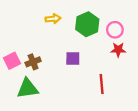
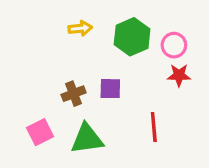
pink square: (12, 61) -> (40, 132), moved
brown cross: (33, 62) -> (74, 94), moved
green triangle: (27, 88) -> (87, 139), moved

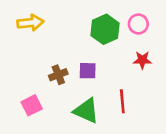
yellow arrow: (80, 28) -> (30, 23), moved, size x1.4
pink circle: (174, 45) -> (138, 24), moved
green triangle: (87, 139) -> (86, 111), moved, turned 32

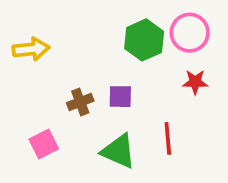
yellow arrow: (30, 23) -> (31, 49), moved
pink circle: (138, 24) -> (190, 33), size x1.4

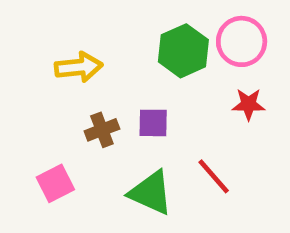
yellow arrow: (31, 49) -> (79, 67), moved
red line: (168, 138) -> (214, 176), turned -36

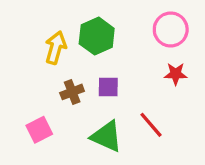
green hexagon: (183, 51) -> (97, 36), moved
yellow arrow: (79, 67) -> (56, 48), turned -68

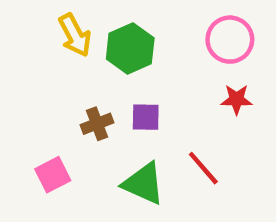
yellow arrow: (56, 48) -> (75, 35), moved, turned 136

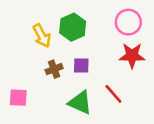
yellow arrow: (75, 35) -> (42, 36), moved
red star: (237, 99) -> (132, 56), size x1.5
pink square: (53, 175) -> (18, 98), moved, turned 30

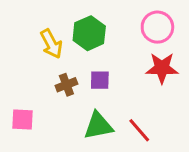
red line: (113, 94) -> (139, 130), moved
green triangle: (80, 103) -> (98, 126), turned -35

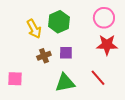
red line: (139, 130) -> (98, 78), moved

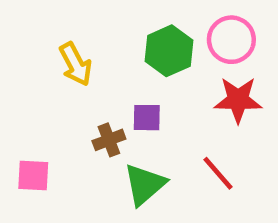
green hexagon: (59, 22) -> (169, 51), moved
brown cross: (44, 56) -> (109, 140), moved
green triangle: (65, 83) -> (145, 184), turned -30

